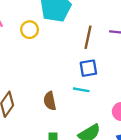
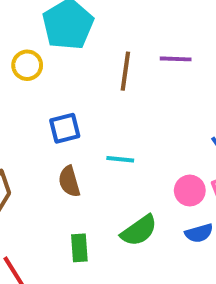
blue square: (88, 68) -> (65, 128), moved

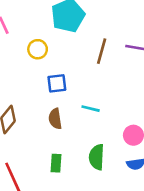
yellow circle: (27, 65) -> (38, 49), moved
green semicircle: (139, 231) -> (97, 157), turned 120

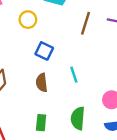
blue square: (57, 83) -> (44, 51), turned 30
cyan line: (91, 109) -> (74, 75), turned 56

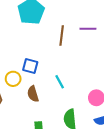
yellow circle: (28, 20) -> (13, 79), moved

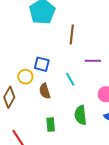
purple line: (88, 29) -> (93, 61), moved

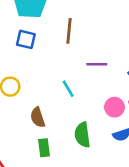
blue square: (42, 64) -> (26, 39), moved
brown semicircle: (45, 91) -> (38, 117), moved

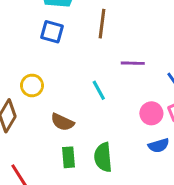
brown semicircle: (38, 117) -> (62, 122), turned -48
green semicircle: (82, 135) -> (103, 157), moved

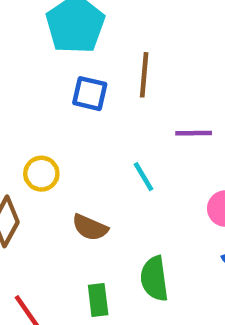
blue square: (52, 32) -> (90, 94), moved
green rectangle: (69, 157) -> (98, 300), moved

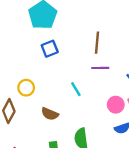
brown line: (144, 75) -> (97, 43), moved
blue square: (90, 94) -> (50, 49), turned -35

